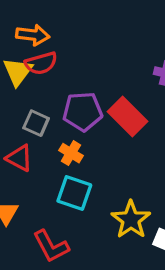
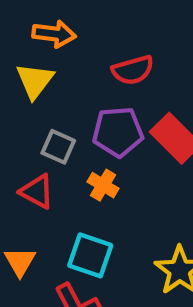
red semicircle: (41, 63) -> (133, 70), moved
cyan square: (74, 193) -> (90, 255), moved

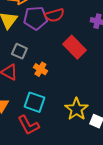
purple pentagon: (118, 132) -> (35, 18), moved

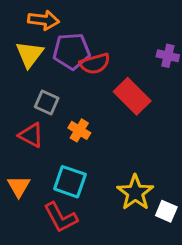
red semicircle: (54, 15) -> (95, 64), moved

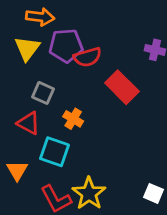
cyan square: (70, 182) -> (54, 152), moved
yellow star: (135, 193) -> (89, 193), moved

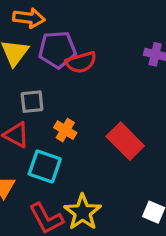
red rectangle: (122, 87) -> (125, 141), moved
gray square: (43, 93) -> (32, 102), turned -30

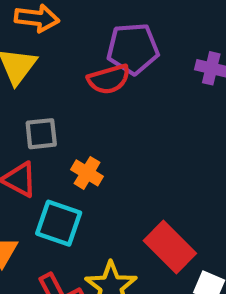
purple pentagon: (57, 50) -> (133, 49), moved
red rectangle: (125, 141) -> (170, 247), moved

